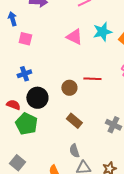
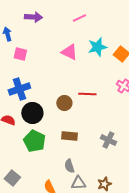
blue cross: (24, 74) -> (19, 89), size x1.5
brown rectangle: (74, 121) -> (69, 136), turned -35
green pentagon: (26, 124) -> (34, 141), moved

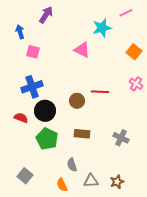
purple arrow: (33, 17) -> (46, 15), turned -60
pink line: (79, 18) -> (126, 13), moved
cyan star: (97, 47) -> (102, 28), moved
gray semicircle: (69, 166) -> (72, 165), moved

